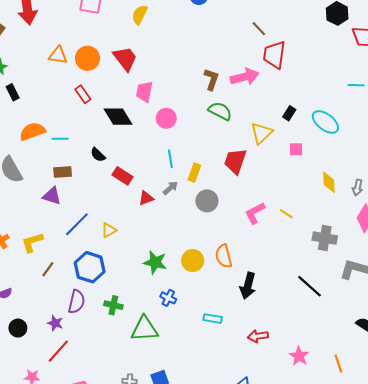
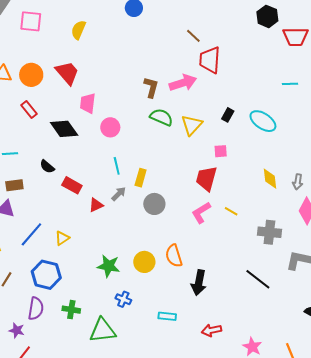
yellow triangle: (261, 133) -> (192, 125), moved
pink square: (296, 149) -> (221, 151), moved
red trapezoid: (235, 161) -> (206, 178), moved

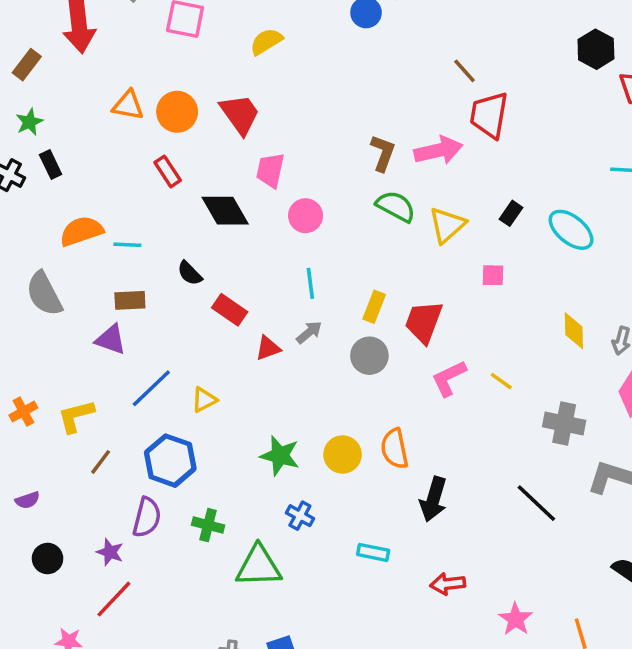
yellow semicircle: (78, 30) -> (266, 41), turned 30
yellow rectangle: (141, 178) -> (374, 307), moved
red trapezoid: (206, 178) -> (424, 322), moved

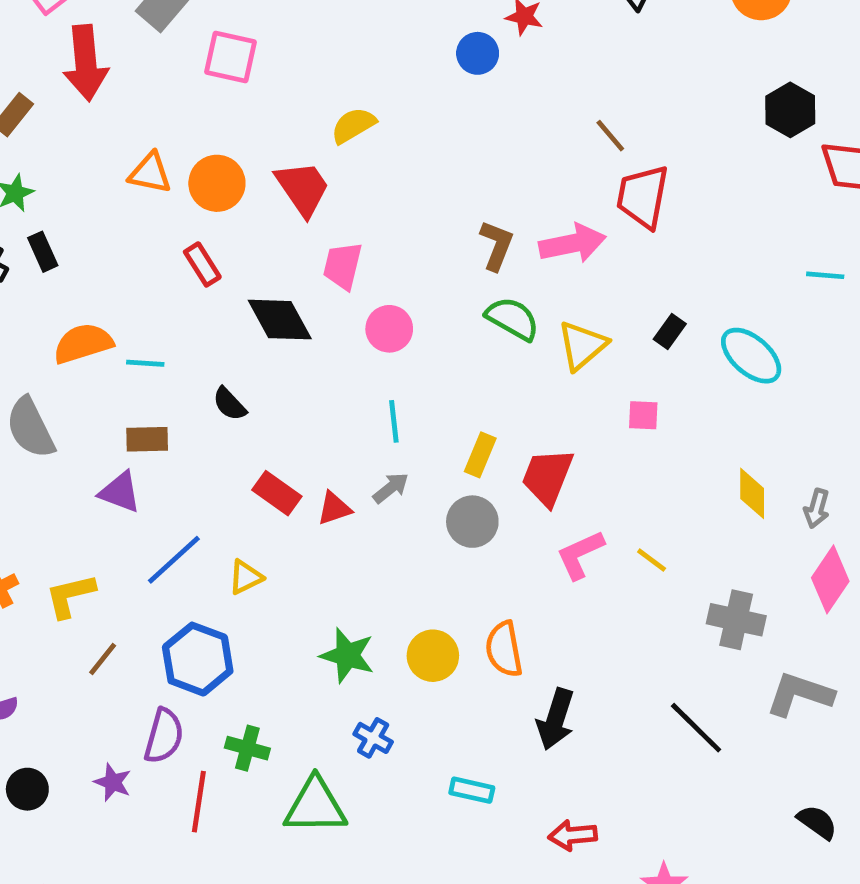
yellow semicircle: (266, 41) -> (353, 125), moved
red rectangle: (230, 310) -> (277, 493), moved
red line: (114, 599) -> (199, 802), moved, turned -36

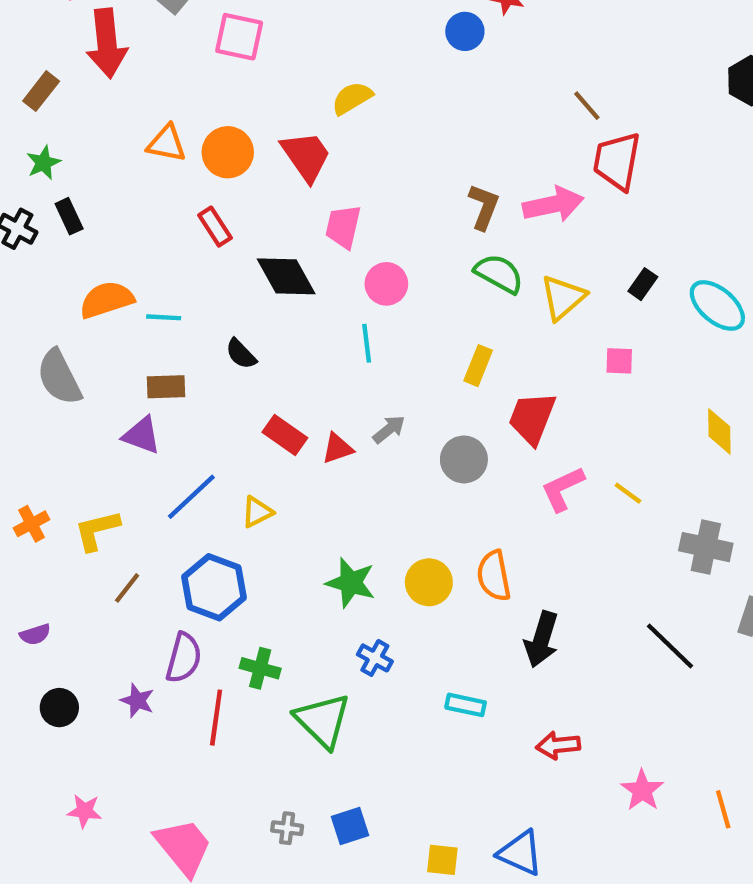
cyan line: (394, 421) -> (367, 343), moved
yellow rectangle: (480, 455) -> (478, 366), moved
green triangle: (315, 806) -> (323, 721), turned 46

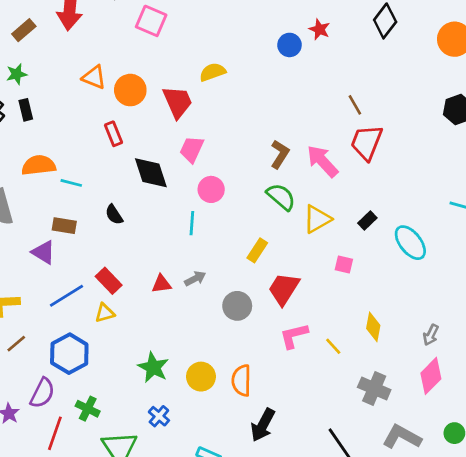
pink arrow: (553, 204) -> (322, 161), turned -132
yellow diamond: (719, 431) -> (373, 327), moved
red rectangle: (285, 435) -> (109, 281), moved

